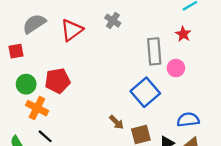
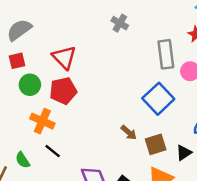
gray semicircle: (34, 24) -> (19, 30), moved
red triangle: (72, 30) -> (64, 57), moved, turned -35
green circle: (26, 84) -> (30, 85), moved

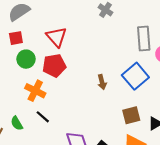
brown arrow: (129, 132) -> (102, 82), moved, turned 32

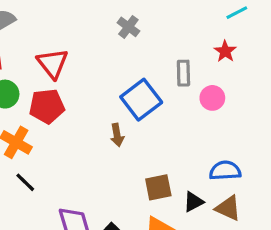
gray rectangle: (144, 38) -> (183, 73), size x0.7
blue square: (135, 76) -> (141, 100), moved

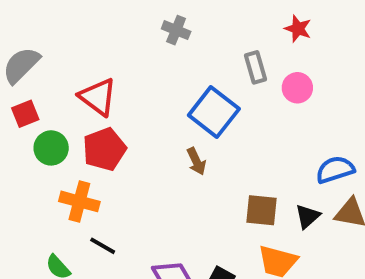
brown square: (158, 187) -> (261, 210), turned 32

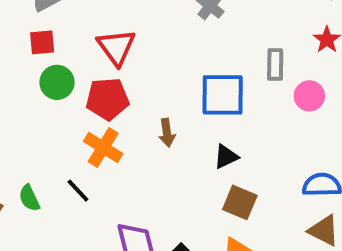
blue square: (214, 112) -> (223, 95), turned 36
brown arrow: (196, 161) -> (167, 133), moved
orange cross: (79, 201) -> (103, 147), moved
black triangle: (307, 216) -> (226, 157), moved

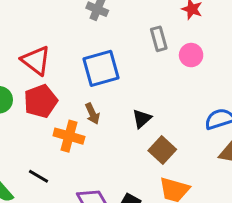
blue square: (223, 95) -> (101, 68), moved
orange cross: (103, 147) -> (69, 136), moved
brown square: (240, 202) -> (162, 150), turned 36

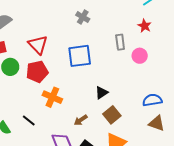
brown arrow: (92, 114) -> (81, 120), moved, turned 72

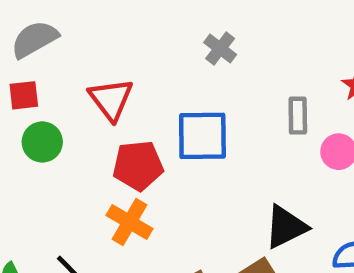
red pentagon: (37, 72) -> (138, 166), moved
black triangle: (102, 93) -> (286, 227), moved, size x1.5

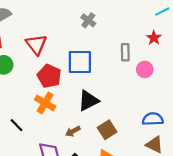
red pentagon: (138, 166) -> (49, 76), turned 30
black triangle: (286, 227) -> (88, 101), moved

